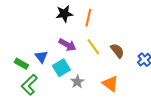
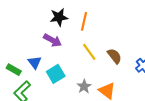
purple arrow: (67, 45) -> (53, 40), moved
gray star: (77, 82) -> (84, 86), moved

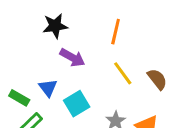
black star: (59, 17) -> (55, 26), moved

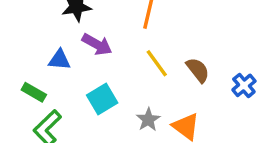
blue triangle: (48, 88) -> (59, 60), moved, turned -48

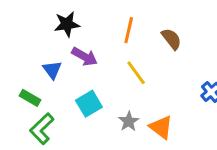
blue triangle: (59, 60) -> (52, 70), turned 48
brown semicircle: (198, 70) -> (171, 39), moved

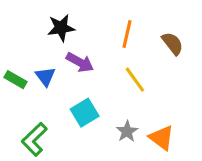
green rectangle: (30, 98) -> (16, 80), moved

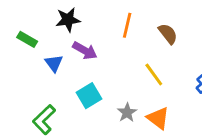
green rectangle: (16, 80) -> (27, 39), moved
yellow line: (135, 80) -> (154, 75), moved

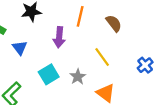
purple arrow: (85, 51) -> (59, 37), moved, turned 66
gray star: (127, 113) -> (78, 77), moved

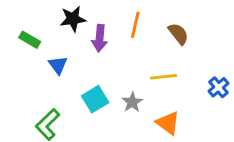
purple arrow: (59, 37) -> (100, 38), moved
yellow line: (102, 57) -> (164, 77), turned -60

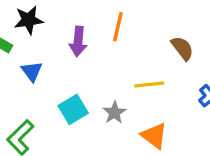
black star: (73, 19) -> (29, 20), moved
brown semicircle: (178, 34) -> (182, 48), moved

